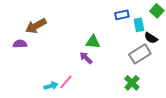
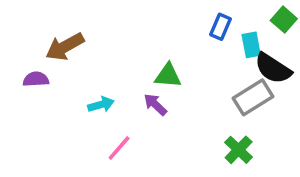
blue rectangle: (122, 15) -> (220, 27), turned -56
black semicircle: (151, 38) -> (273, 68), size x1.5
cyan arrow: (51, 86) -> (101, 105), moved

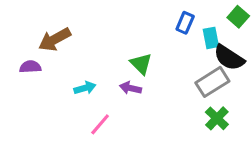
green triangle: (168, 76) -> (141, 64), turned 40
purple arrow: (155, 105) -> (130, 88), turned -30
green cross: (239, 150) -> (217, 118), moved

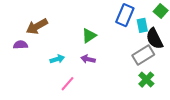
blue rectangle: (185, 23) -> (125, 15), size x1.5
black semicircle: (229, 58) -> (155, 39), turned 30
green triangle: (141, 64) -> (89, 36), moved, turned 42

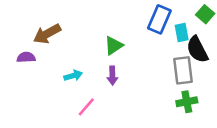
gray rectangle: (143, 55) -> (183, 70), turned -65
purple arrow: (88, 59) -> (112, 76), turned -104
green cross: (146, 80) -> (187, 102), turned 35

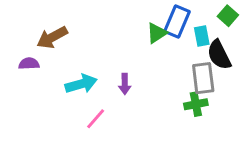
green triangle: (114, 46) -> (157, 33), moved
cyan arrow: (73, 76) -> (81, 84), size x1.5
green cross: (187, 102) -> (196, 104), moved

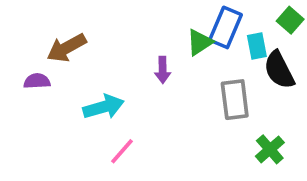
gray rectangle: (203, 78) -> (235, 100), moved
purple arrow: (125, 84) -> (163, 70), moved
green cross: (196, 104) -> (270, 149), moved, turned -30

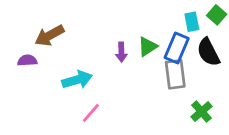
blue rectangle: (225, 27) -> (177, 48), moved
green triangle: (200, 42) -> (148, 47), moved
cyan rectangle: (257, 46) -> (192, 22), moved

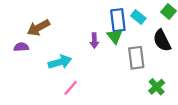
cyan rectangle: (192, 22) -> (138, 17), moved, turned -40
green triangle: (148, 47) -> (115, 36), turned -35
blue rectangle: (177, 48) -> (118, 20), moved, turned -30

